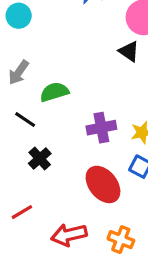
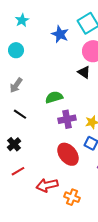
green semicircle: (54, 92) -> (54, 97), moved
black cross: (40, 158) -> (14, 144), moved
orange cross: (121, 240) -> (72, 197), moved

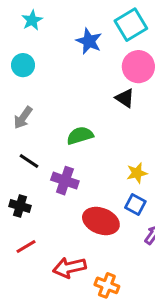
purple cross: (67, 119) -> (65, 181), moved, turned 30
black cross: (14, 144) -> (20, 206), turned -32
red ellipse: (68, 154) -> (101, 221), turned -30

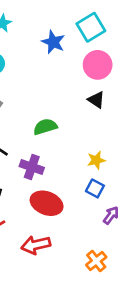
black triangle: (125, 98) -> (96, 100), moved
red ellipse: (101, 221) -> (47, 203), moved
orange cross: (107, 285) -> (96, 261), moved, turned 30

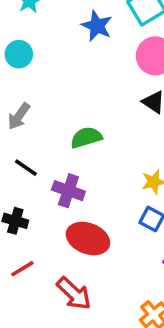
red arrow: (36, 245) -> (74, 293), turned -124

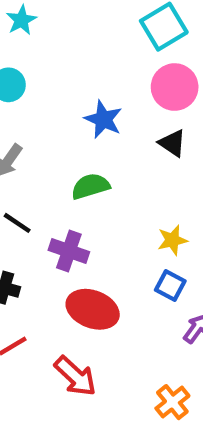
blue star: (97, 26) -> (103, 119), moved

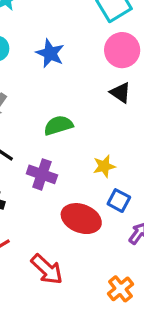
blue star: (103, 119) -> (50, 53), moved
yellow star: (172, 240) -> (104, 166), moved
red ellipse: (93, 309) -> (81, 219), moved

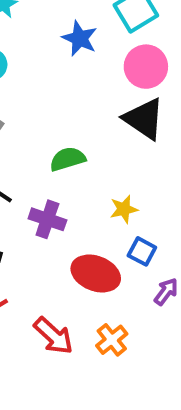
blue star: (50, 53) -> (80, 38), moved
black triangle: (120, 93) -> (144, 119), size x1.6
orange cross: (120, 289) -> (112, 340), moved

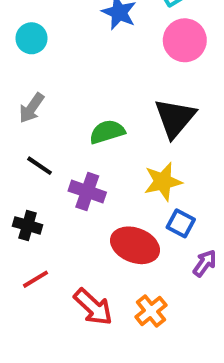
black triangle: (144, 119) -> (175, 118), moved, turned 36
yellow star: (124, 209) -> (163, 182), size x1.4

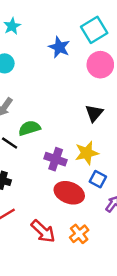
black triangle: (175, 118) -> (94, 113), size x0.7
green semicircle: (107, 132) -> (29, 128), moved
purple cross: (87, 192) -> (56, 159), moved

